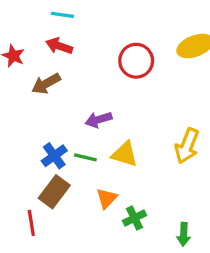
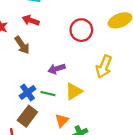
brown arrow: (46, 84) -> (22, 45), turned -96
yellow arrow: (187, 146) -> (104, 67), moved
yellow triangle: (125, 154) -> (74, 91), turned -48

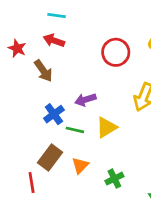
blue cross: (27, 92) -> (54, 114), moved
orange triangle: (62, 120) -> (80, 165), moved

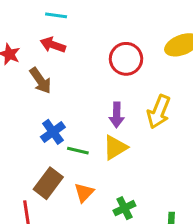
purple arrow: (85, 100) -> (117, 115), moved, turned -72

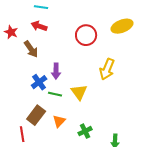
purple arrow: (117, 115) -> (56, 71), moved
yellow triangle: (115, 147) -> (79, 92), turned -36

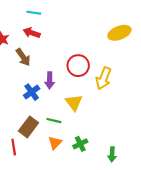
red circle: (86, 35) -> (78, 66), moved
green line: (55, 94) -> (54, 121), moved
orange triangle: (59, 121) -> (55, 143), moved

